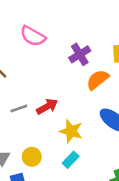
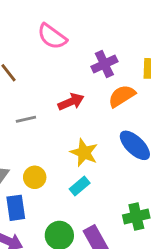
red arrow: (47, 107) -> (71, 102), moved

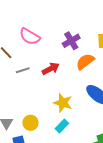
pink semicircle: (52, 36) -> (30, 36), moved
gray line: (26, 119) -> (23, 70), moved

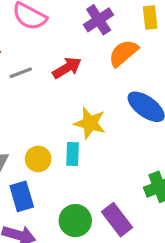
cyan rectangle: (62, 126) -> (73, 154), moved, turned -40

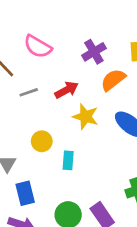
yellow star: (90, 123) -> (85, 117), moved
yellow circle: (38, 159) -> (42, 141), moved

